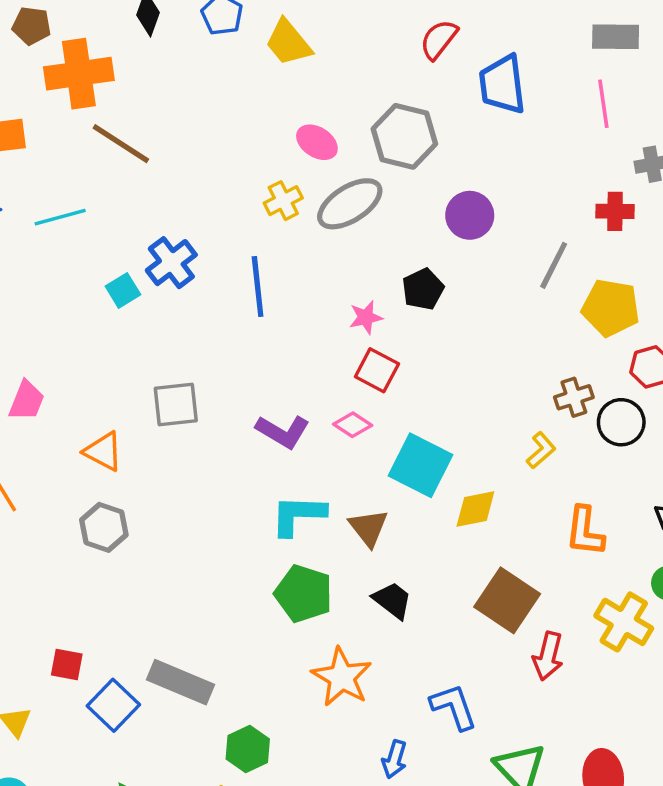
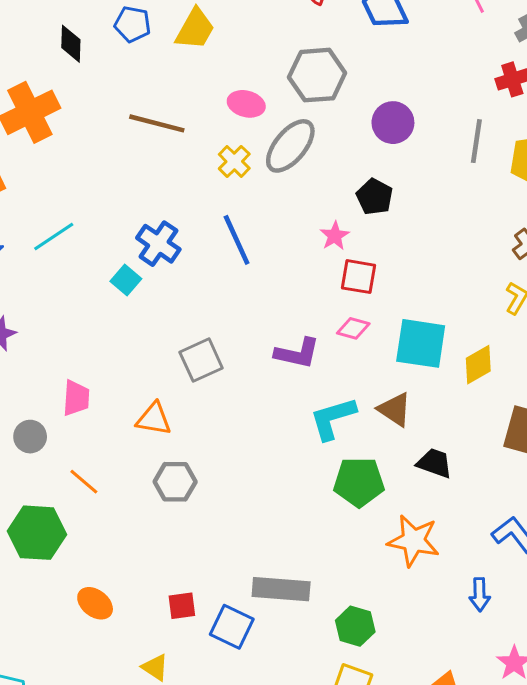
yellow trapezoid: (288, 43) -> (195, 29), turned -93
brown line: (121, 144) -> (157, 123), moved

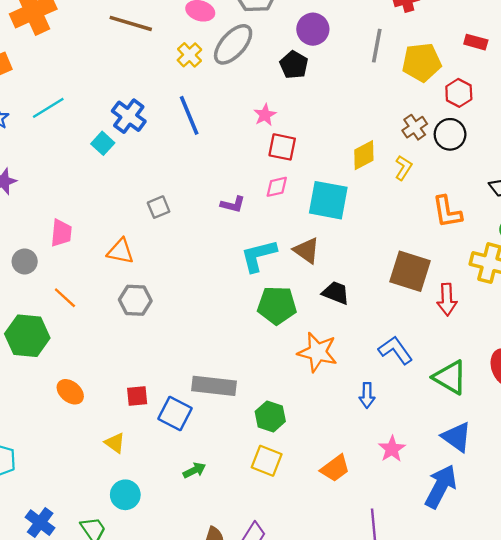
black pentagon: (374, 197) -> (294, 65), moved
pink diamond: (353, 328) -> (277, 187), turned -30
purple L-shape: (297, 353) -> (233, 204), size x0.7
gray square: (201, 360) -> (159, 207), size x0.7
yellow diamond: (478, 365) -> (364, 155), moved

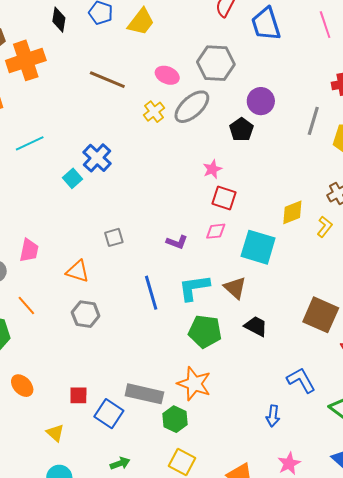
blue line: (189, 115) -> (151, 293), moved
orange star: (317, 352) -> (194, 384), moved
green hexagon: (270, 416) -> (175, 419), moved

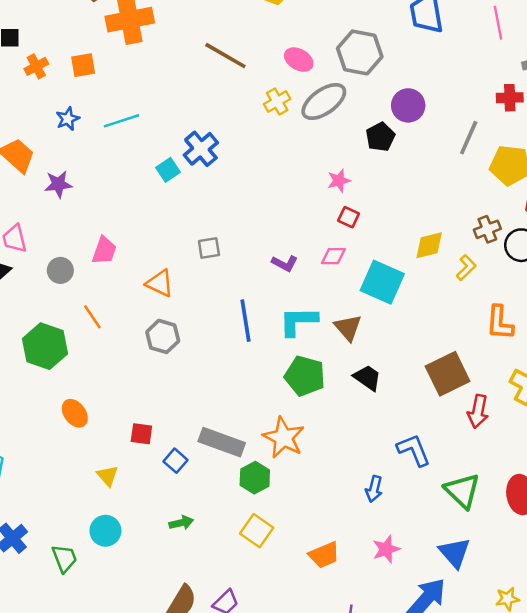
red square: (224, 198) -> (349, 217), size x0.7
brown square: (321, 315) -> (448, 374), turned 33
blue square: (109, 414) -> (175, 461), size x0.7

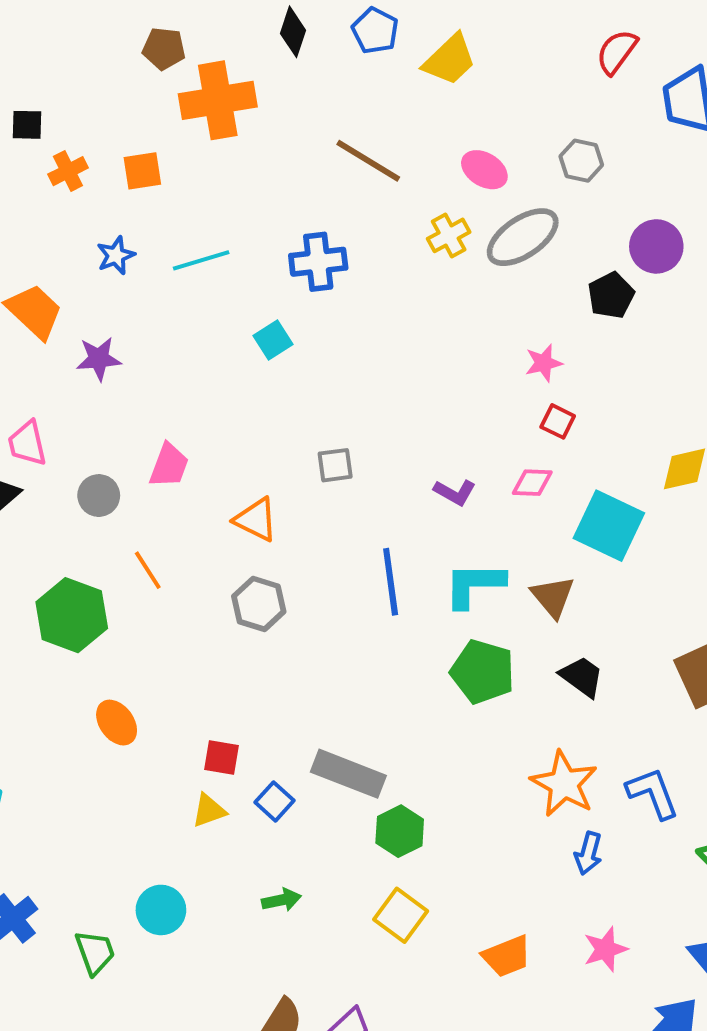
gray hexagon: (360, 52) -> (581, 161), size x0.6
blue cross: (201, 149) -> (318, 262), moved, turned 32
orange star: (284, 438) -> (564, 784), moved
yellow triangle: (108, 476) -> (209, 811), moved, turned 50

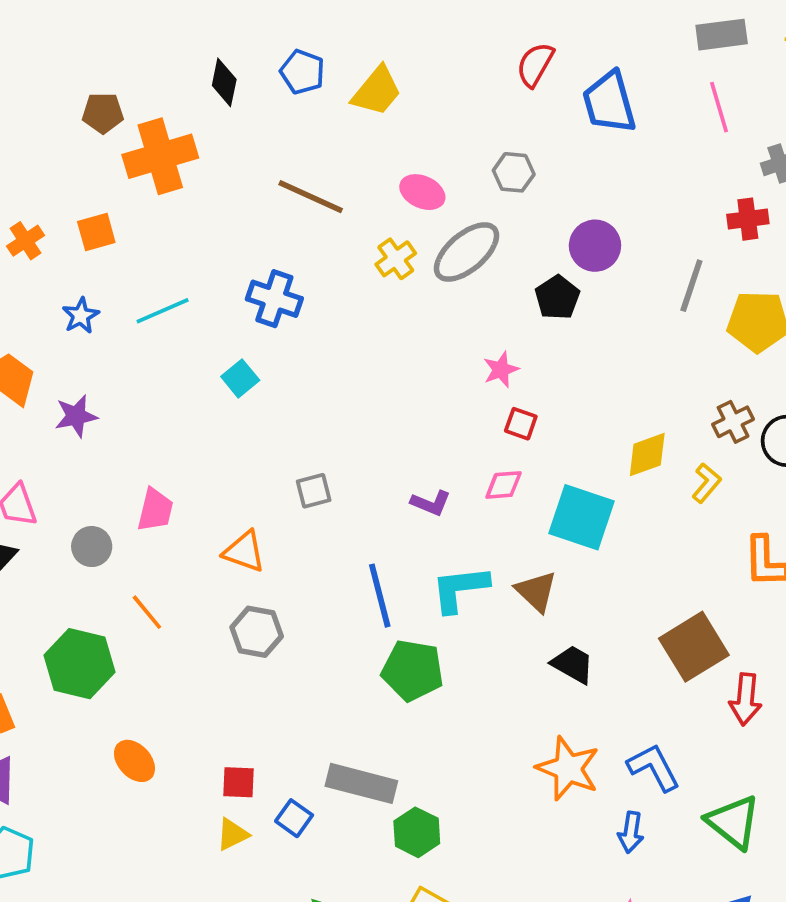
blue cross: (318, 262) -> (274, 299), turned 32
green pentagon: (483, 672) -> (413, 670), moved
blue arrow: (588, 853) -> (631, 832), moved

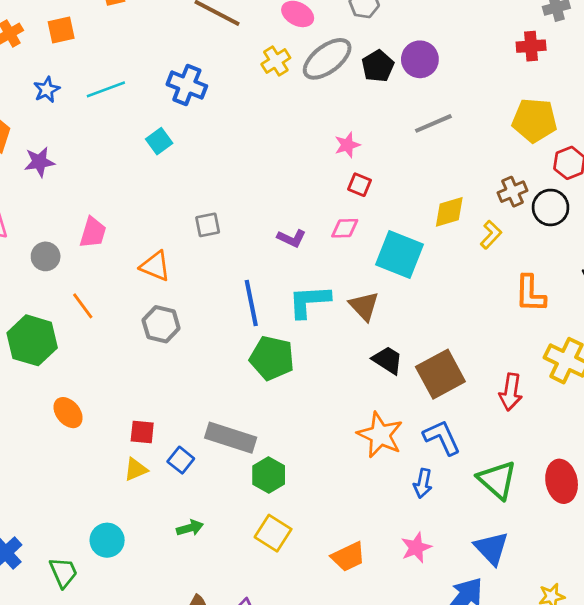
gray line: (691, 286) -> (433, 123), moved, turned 45
black pentagon: (557, 297) -> (378, 66), moved
brown square: (694, 647) -> (440, 374), moved

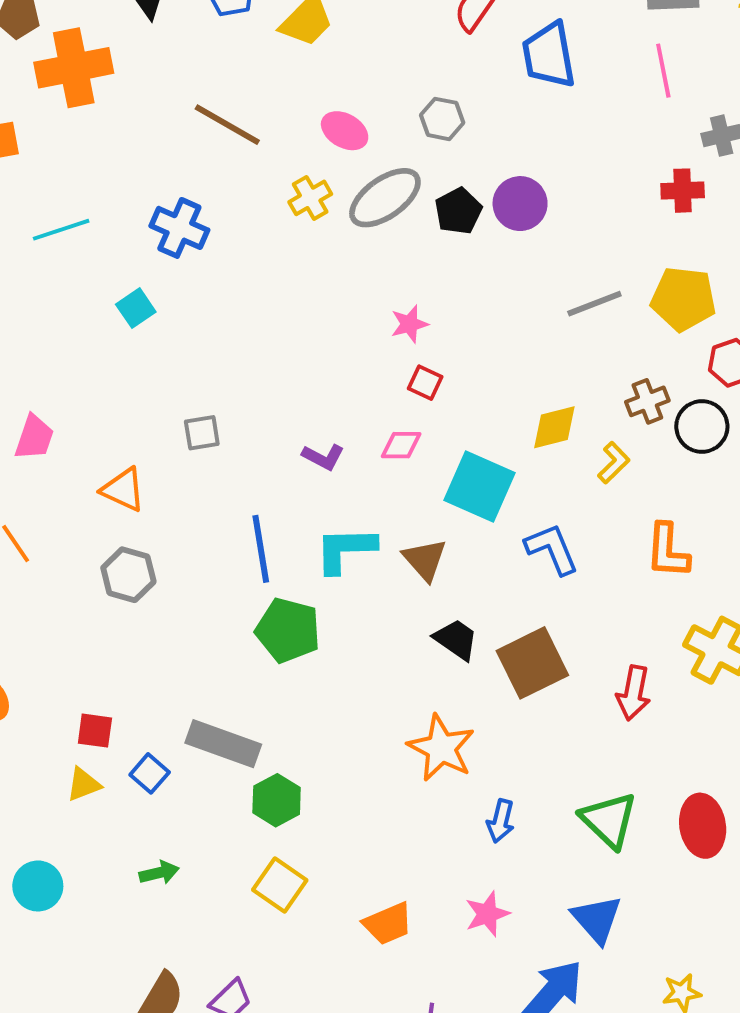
gray line: (433, 123) -> (594, 304), moved
blue L-shape: (442, 437) -> (552, 549), moved

